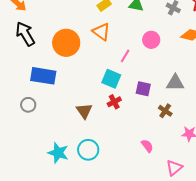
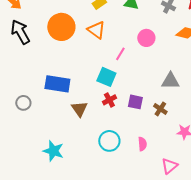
orange circle: (66, 43) -> (61, 27), moved
blue rectangle: (43, 76) -> (57, 84), moved
purple square: (143, 89) -> (135, 102), moved
pink semicircle: (147, 146) -> (142, 144), turned 32
cyan circle: (88, 150) -> (109, 141), moved

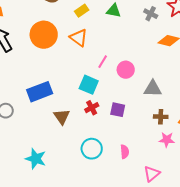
pink circle: (146, 38) -> (126, 70), moved
blue rectangle: (57, 84) -> (40, 92), turned -30
brown cross: (160, 109) -> (161, 117), moved, turned -32

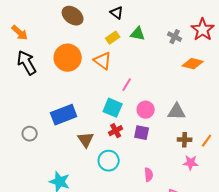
yellow rectangle: (82, 11) -> (113, 38), moved
pink circle: (126, 70) -> (146, 110), moved
cyan circle: (92, 149) -> (109, 161), moved

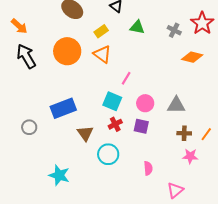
yellow rectangle: (113, 38) -> (101, 31), moved

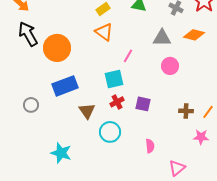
orange circle: (67, 51) -> (57, 48), moved
cyan square: (112, 101) -> (114, 79), turned -36
pink circle: (145, 103) -> (170, 66), moved
gray triangle: (176, 105) -> (162, 38), moved
pink star: (190, 156) -> (201, 137), moved

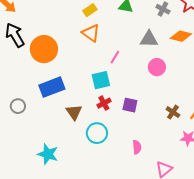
brown cross: (186, 111) -> (173, 112), turned 32

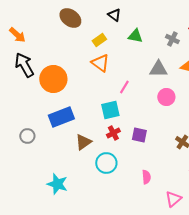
brown triangle: (74, 112) -> (83, 142), turned 30

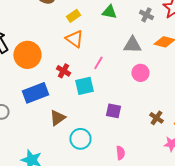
red cross: (113, 133) -> (63, 71), moved, turned -32

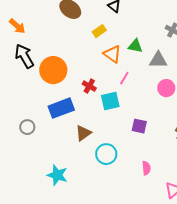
green triangle: (109, 12) -> (135, 46), moved
orange triangle: (74, 39) -> (112, 54), moved

